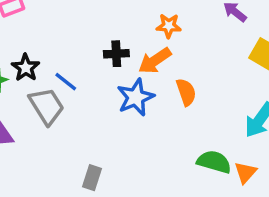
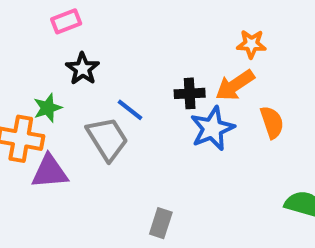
black cross: (116, 54) -> (190, 93), moved
black star: (26, 68) -> (83, 69), moved

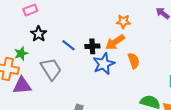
blue line: (130, 110) -> (69, 45), moved

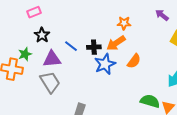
orange semicircle: (134, 61) -> (134, 61), turned 56
gray trapezoid: (51, 69) -> (50, 82), moved
purple triangle: (22, 86) -> (52, 59), moved

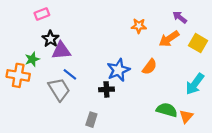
orange arrow: (116, 43) -> (169, 39), moved
blue line: (71, 46) -> (70, 74), moved
black cross: (94, 47) -> (106, 89), moved
purple triangle: (52, 59) -> (61, 51), moved

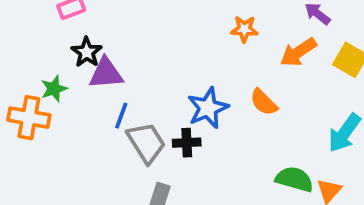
orange semicircle: (150, 67) -> (264, 102), turned 98
blue line: (70, 74) -> (121, 116), turned 72
gray trapezoid: (59, 89) -> (146, 143), moved

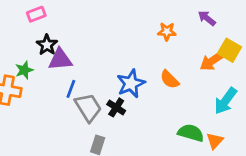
orange star: (244, 29) -> (167, 32), moved
orange arrow: (298, 52) -> (212, 61), moved
black cross: (187, 143) -> (116, 107), turned 36

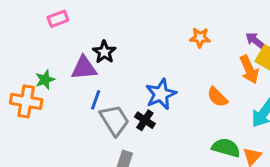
purple arrow: (207, 18) -> (255, 40), moved
black star: (47, 45) -> (104, 52), moved
orange arrow: (212, 61) -> (249, 69), turned -80
orange semicircle: (170, 79) -> (217, 97), moved

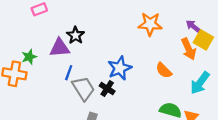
orange star: (200, 38) -> (150, 24), size x1.5

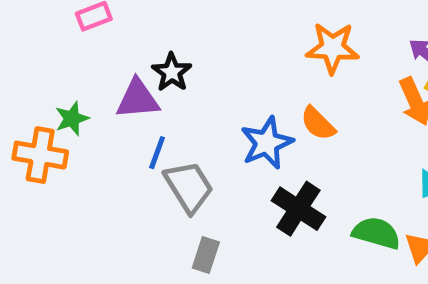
orange semicircle: (164, 70) -> (318, 123), moved
black cross: (107, 89) -> (298, 209), moved, size x1.5

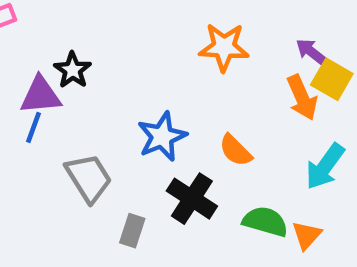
orange semicircle: (318, 123) -> (235, 150), moved
blue line: (157, 153) -> (34, 127), moved
gray rectangle: (206, 255) -> (132, 231), moved

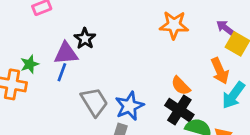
orange arrow: (302, 98) -> (220, 71), moved
blue star: (162, 137) -> (129, 106), moved
black cross: (192, 199) -> (179, 110), moved

